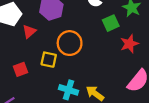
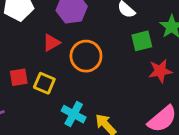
red triangle: (29, 31) -> (51, 43), moved
yellow square: (49, 60) -> (44, 83), moved

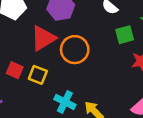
red triangle: (51, 43) -> (43, 38), size x1.6
red square: (19, 77) -> (15, 70), turned 35

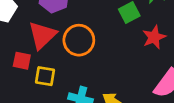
red square: (15, 70) -> (22, 61), moved

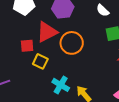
red square: (22, 61) -> (27, 46), turned -32

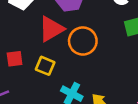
red square: (27, 46) -> (15, 59), moved

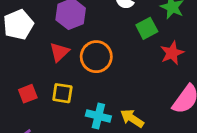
red triangle: (51, 29) -> (59, 52), size x0.7

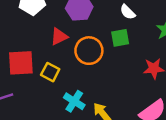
green square: (147, 28) -> (120, 38), moved
red square: (28, 94) -> (21, 63), size x1.6

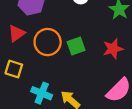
green square: (120, 38) -> (76, 46), moved

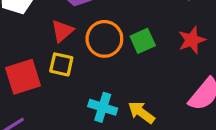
yellow square: (14, 69) -> (61, 64), moved

